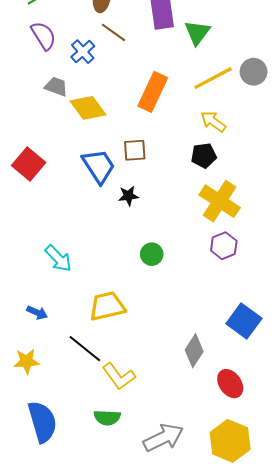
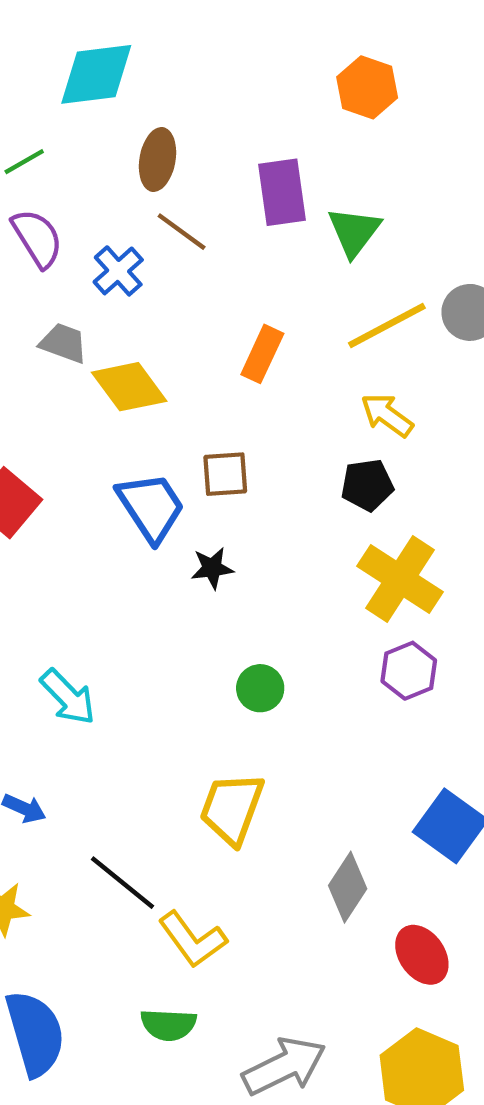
orange rectangle: (153, 92) -> (262, 354), size x0.7
yellow trapezoid: (107, 306) -> (232, 808), moved, turned -57

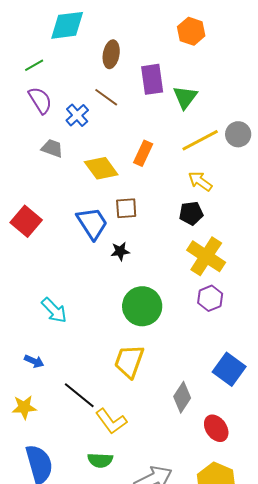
brown ellipse: (157, 159) -> (111, 54), moved
yellow diamond: (129, 387) -> (101, 168), moved
green circle: (260, 688) -> (142, 306), size x1.8

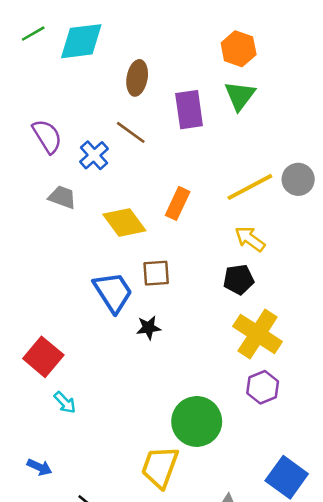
green line: (34, 65) -> (33, 34), moved
green triangle: (185, 97) -> (240, 96), moved
red square: (26, 221) -> (43, 357), moved
green circle: (142, 306) -> (197, 421), moved
cyan arrow: (54, 310) -> (65, 402), size x0.7

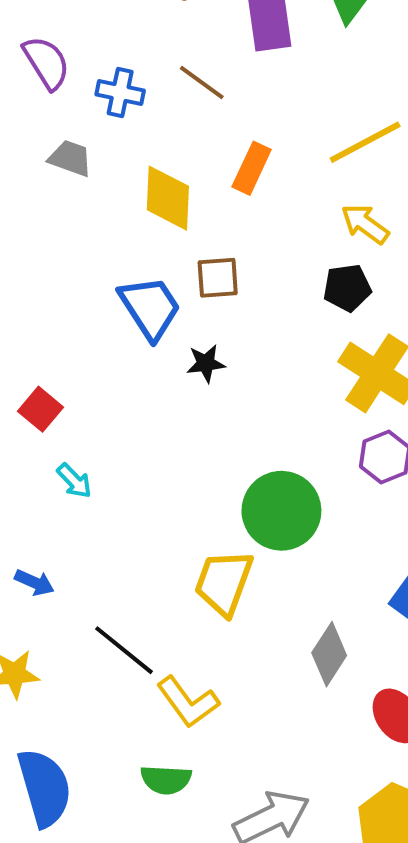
brown line: (131, 132) -> (202, 83), moved
blue cross: (94, 155) -> (120, 92), turned -36
yellow diamond: (124, 222) -> (168, 198), turned 39
red square: (43, 357) -> (40, 409), size x0.7

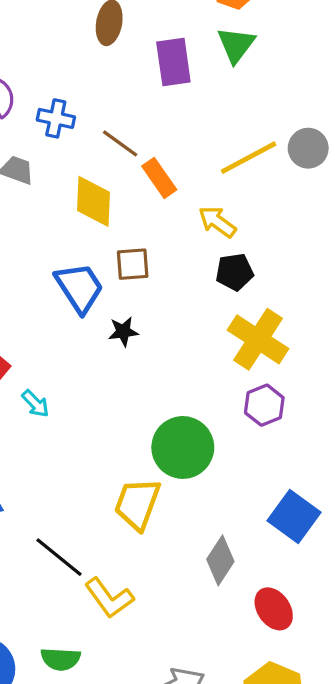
brown line: (202, 83) -> (120, 143), moved
orange rectangle: (252, 168) -> (159, 178), turned -60
yellow arrow: (365, 224) -> (217, 222), moved
cyan arrow: (74, 481) -> (35, 404), moved
green semicircle: (166, 780) -> (61, 659), moved

